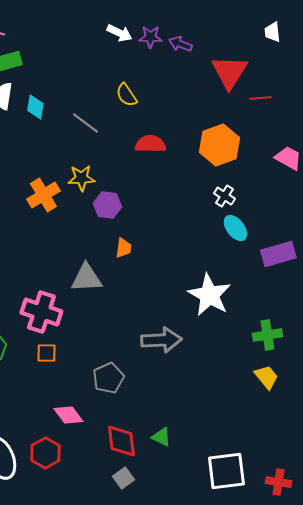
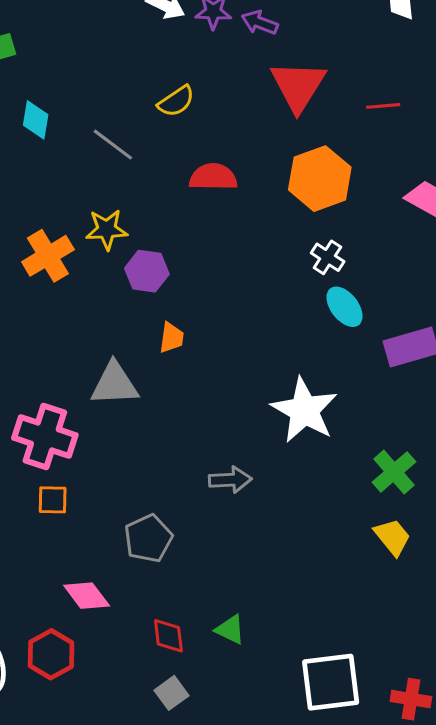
red triangle: (229, 72) -> (298, 86), moved
yellow semicircle: (126, 95) -> (176, 101), turned -90
green cross: (267, 335) -> (394, 472), turned -32
gray arrow: (161, 340) -> (230, 480), size x0.7
red diamond: (121, 441) -> (168, 636), size x0.7

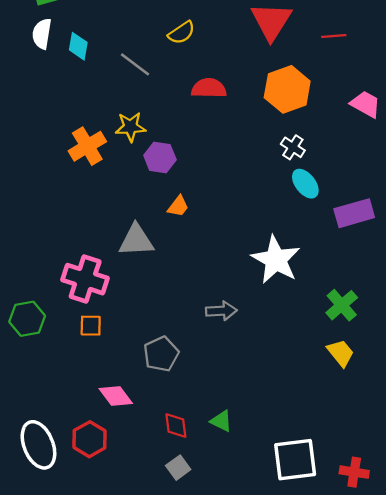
orange trapezoid: (172, 338) -> (178, 206), turned 30

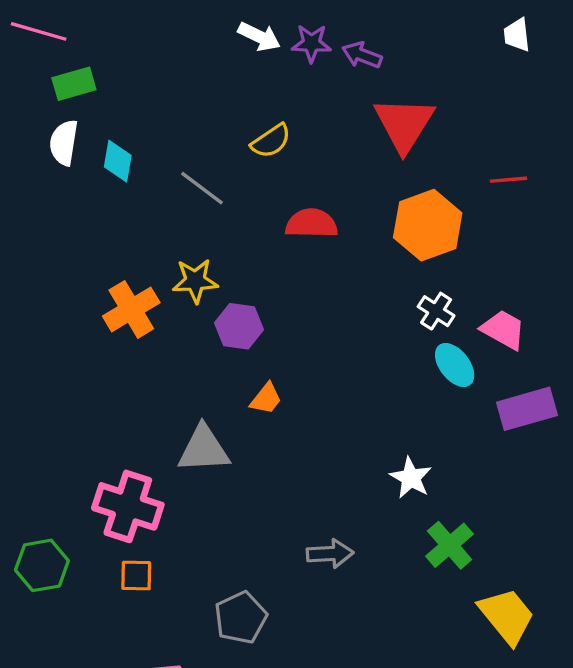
red line: (334, 36) -> (508, 180), moved
pink trapezoid: (366, 104) -> (503, 330), moved
white star: (276, 260) -> (411, 478), size x0.6
green cross: (342, 305) -> (450, 545), moved
yellow trapezoid: (341, 353) -> (507, 616), size x1.4

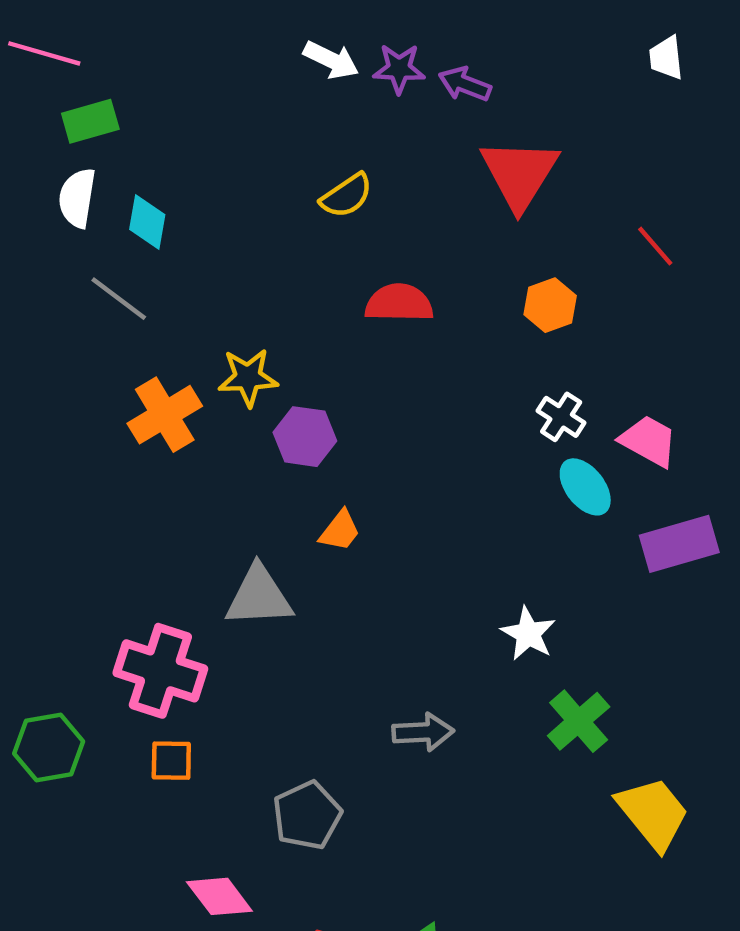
red line: (508, 180) -> (655, 246), turned 54
gray line: (202, 188) -> (119, 299), moved
orange hexagon: (428, 225) -> (550, 305), size x0.6

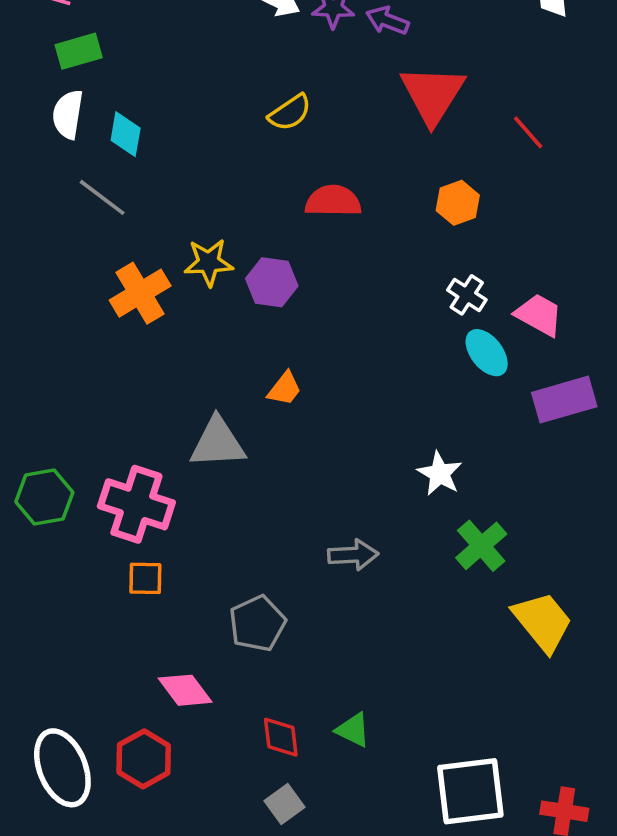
red line: (655, 246) -> (528, 132), moved
purple hexagon: (305, 437) -> (272, 282), moved
green hexagon: (49, 747) -> (44, 497), moved

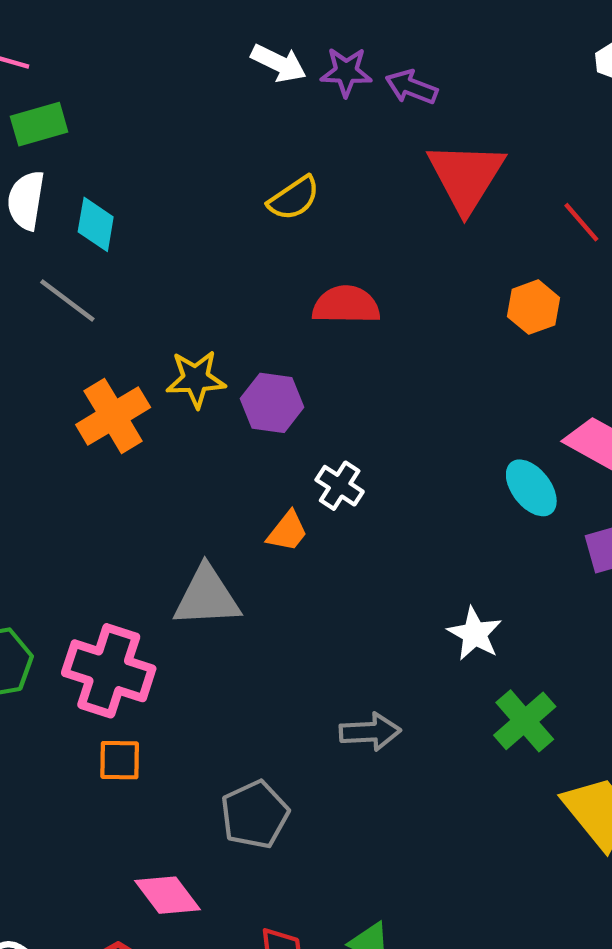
orange hexagon: (458, 203) -> (533, 307), moved
white cross: (467, 295) -> (340, 486), moved

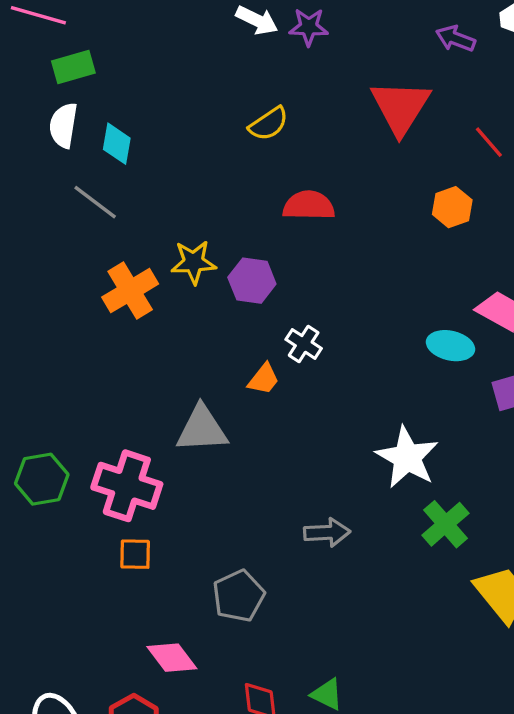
purple arrow: (411, 87) -> (456, 39), moved
cyan ellipse: (531, 488) -> (450, 346), turned -39
white star: (475, 634) -> (407, 457), size x1.5

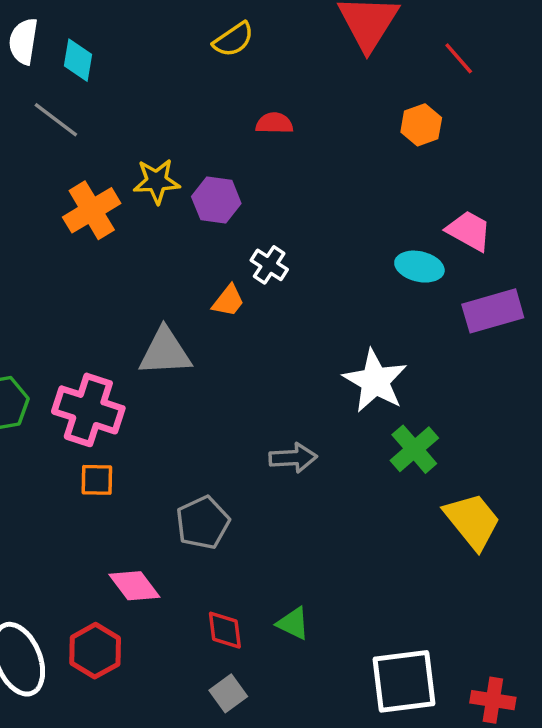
red semicircle: (309, 205) -> (274, 123), size x0.7

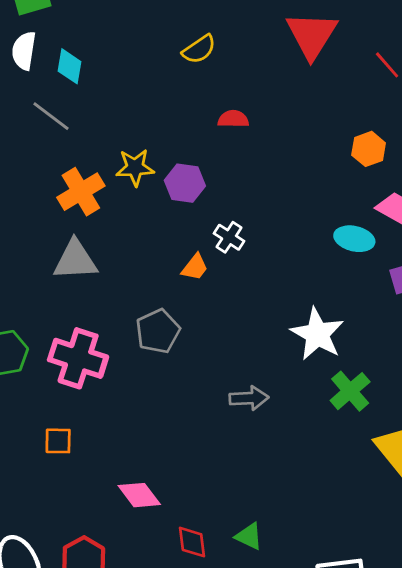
orange hexagon: (421, 125) -> (369, 149), moved
gray triangle: (165, 352) -> (75, 260), moved
orange square: (97, 480) -> (58, 441), moved
gray pentagon: (203, 523) -> (158, 331), moved
pink diamond: (134, 586) -> (139, 495), moved

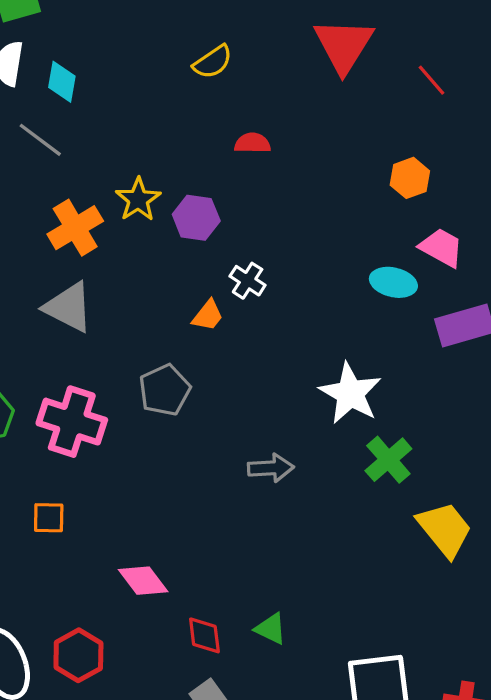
yellow star: (135, 167) -> (138, 199), turned -30
gray triangle: (75, 260) -> (69, 307), turned 30

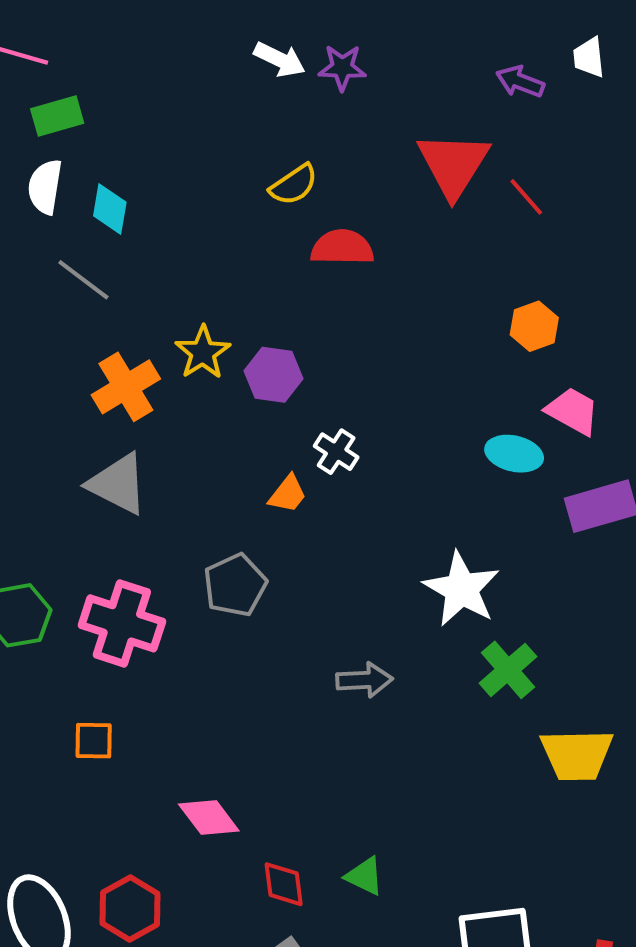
red line: (432, 80) -> (526, 197), moved
red semicircle: (253, 143) -> (342, 247), moved, size x1.4
yellow trapezoid: (445, 529) -> (577, 755), turned 128

